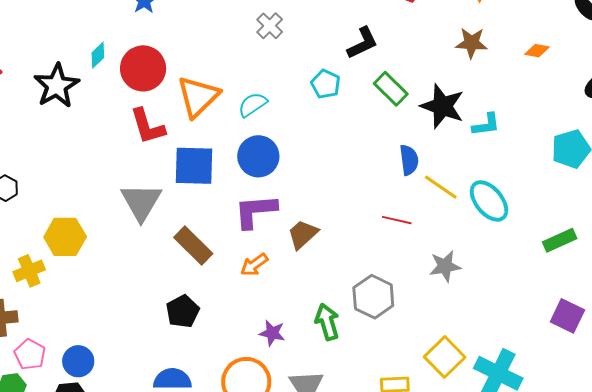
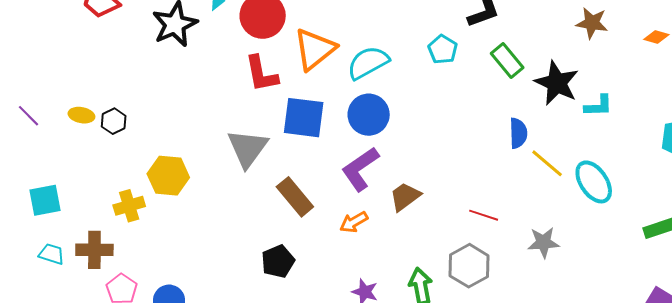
cyan semicircle: (253, 105) -> (368, 63), size x1.4
purple L-shape: (255, 211) -> (360, 169), turned -36
red line: (397, 220) -> (484, 215), moved

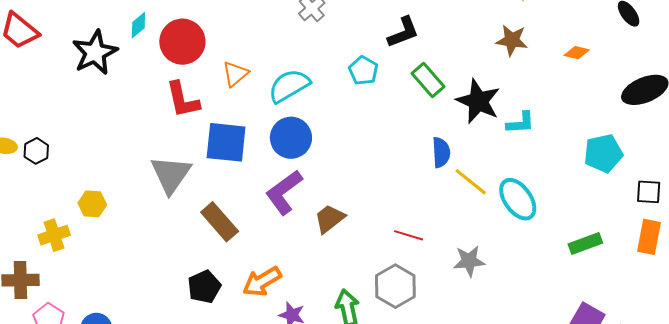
orange triangle: (315, 49) -> (235, 74), size x0.6
yellow hexagon: (168, 176) -> (92, 204), size x0.7
orange arrow: (354, 222) -> (262, 282), moved, size x1.4

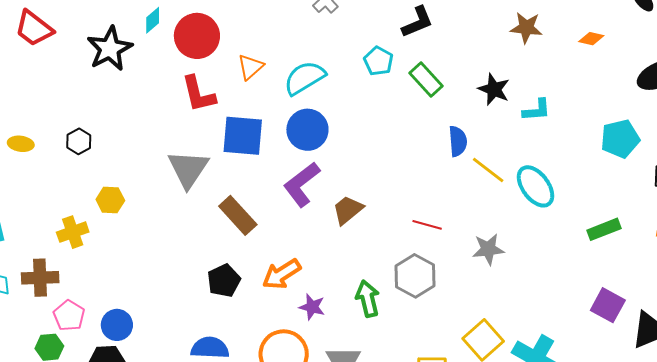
green rectangle: (428, 80) -> (426, 79), moved
black star: (478, 101) -> (494, 89), size x0.7
black hexagon: (36, 151) -> (79, 141), moved

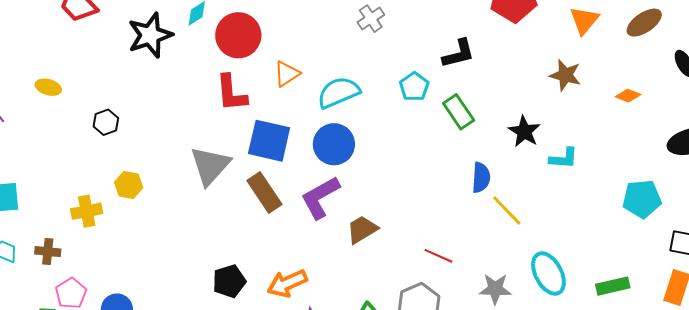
yellow ellipse: (21, 144) -> (48, 87), moved
cyan ellipse: (536, 186) -> (548, 274), moved
brown rectangle: (238, 215) -> (264, 193), moved
brown cross: (40, 278) -> (48, 252), size x0.7

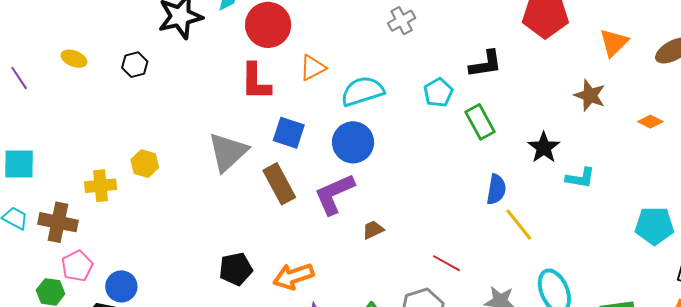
black hexagon: (106, 122) -> (135, 65), moved
blue square: (269, 141) -> (289, 133), size x0.7
brown trapezoid: (362, 229) -> (373, 230), size x0.7
brown cross: (48, 252) -> (58, 222), size x1.5

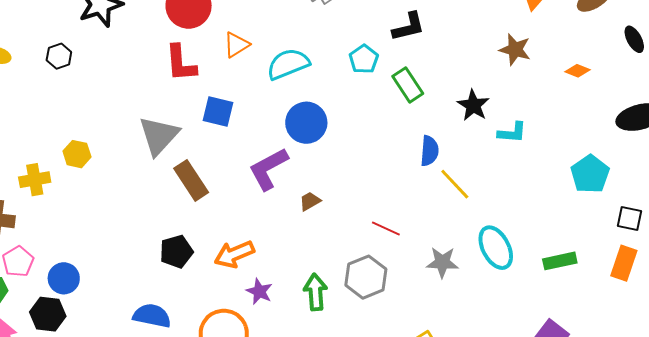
blue circle: (353, 142) -> (306, 123), moved
brown rectangle: (279, 184) -> (191, 180), moved
cyan pentagon: (654, 226) -> (590, 174), turned -30

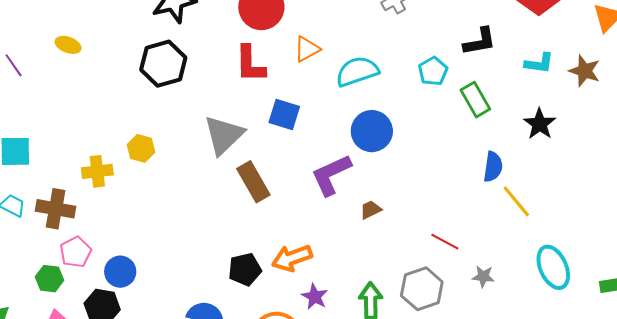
black hexagon: (59, 56) -> (163, 64), moved, size x1.8
cyan L-shape: (512, 133) -> (539, 63), moved
black pentagon: (176, 251) -> (245, 269), moved
gray star: (442, 262) -> (483, 276), moved, size x0.7

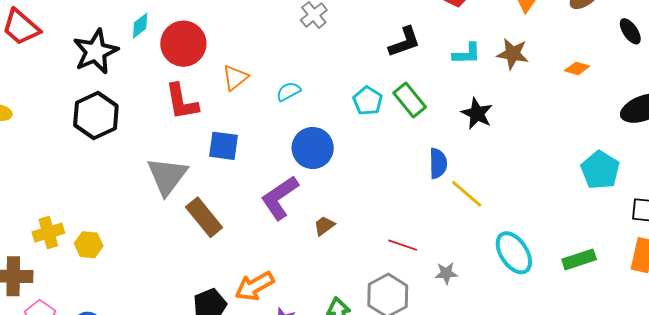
cyan semicircle: (357, 71) -> (288, 91), size x0.6
cyan pentagon: (433, 71) -> (368, 101), moved
yellow hexagon: (141, 148) -> (89, 245), moved

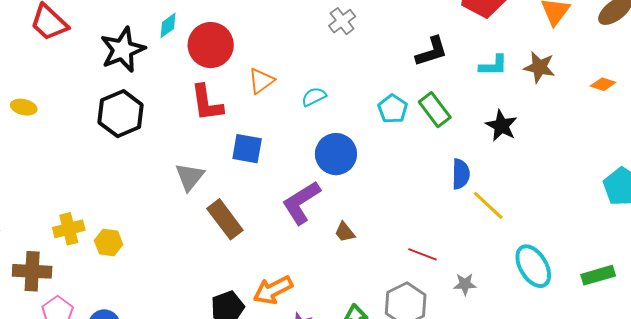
gray triangle: (167, 176) -> (190, 177), size x0.7
brown trapezoid: (324, 226) -> (345, 232), turned -95

